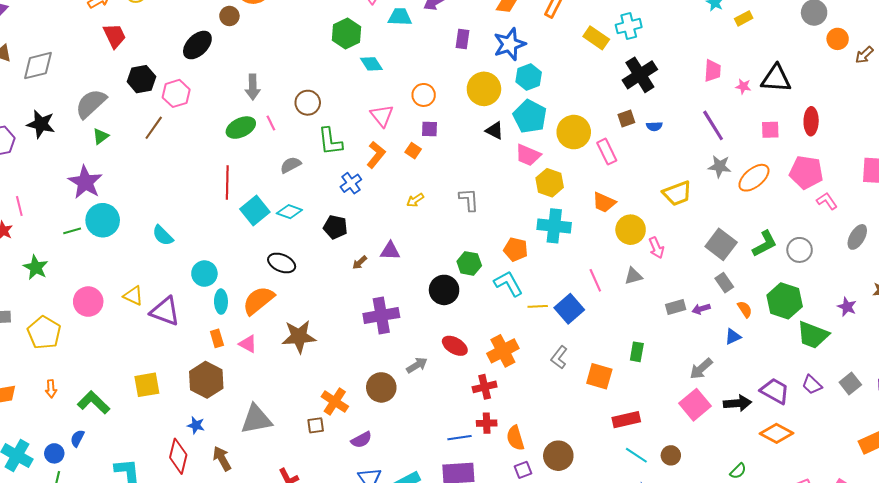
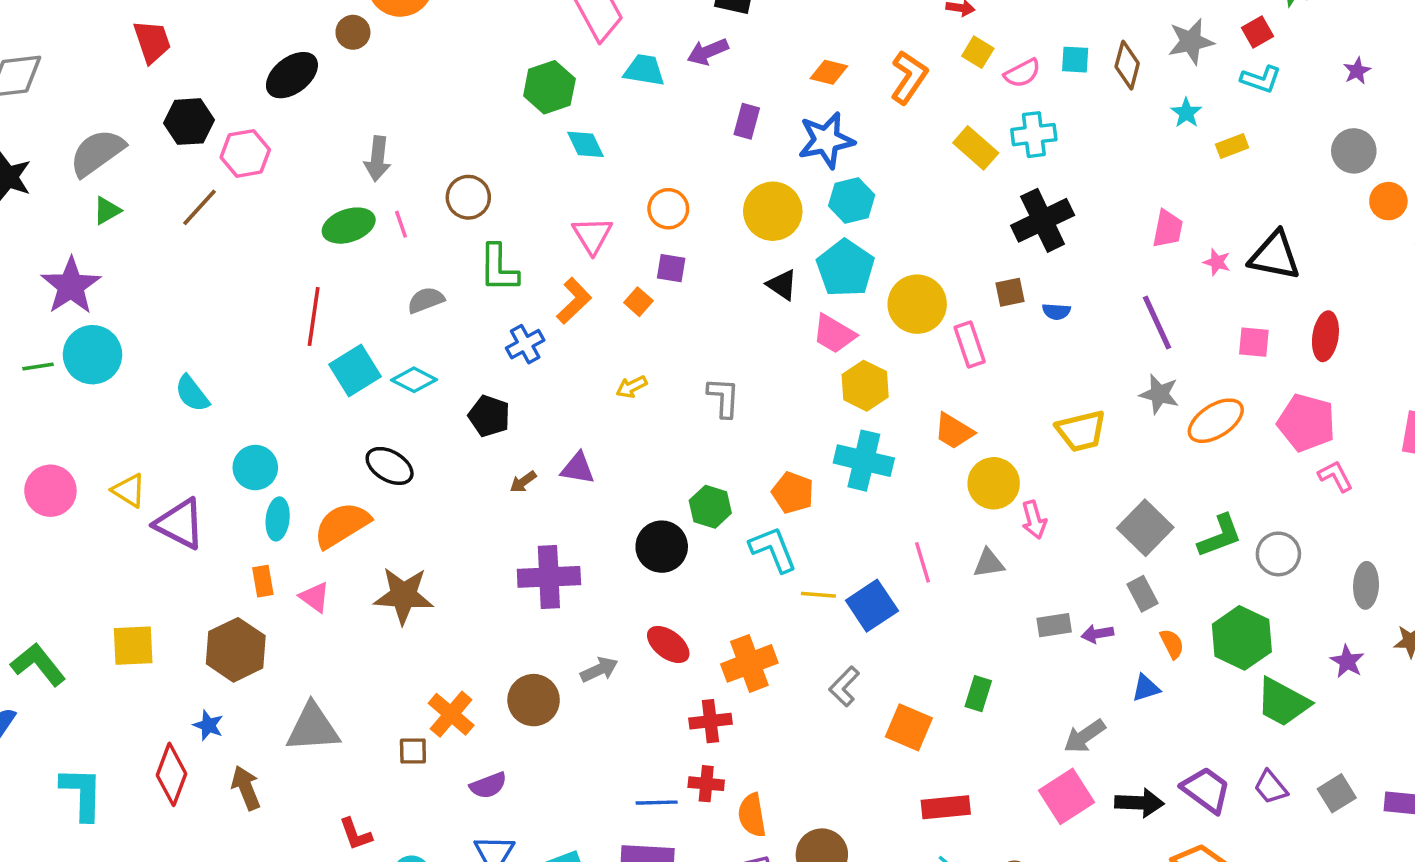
gray ellipse: (857, 237) -> (1366, 585), moved, turned -35

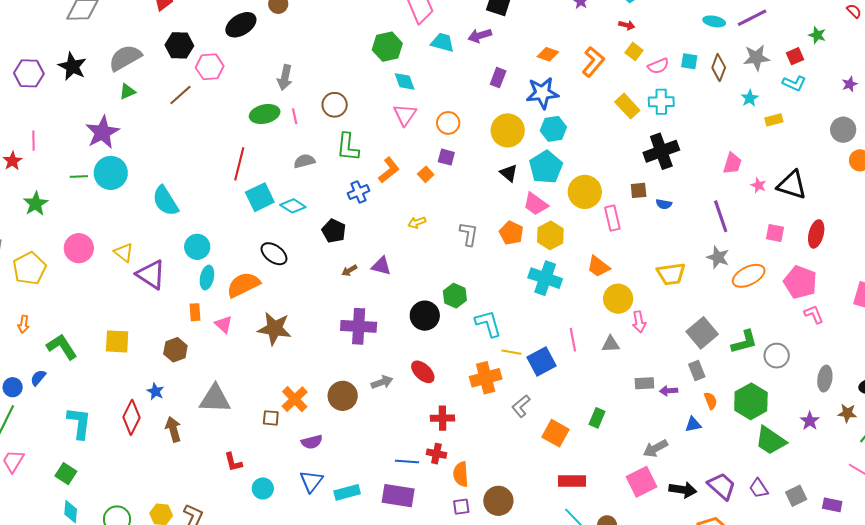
pink triangle: (592, 235) -> (405, 115), moved
cyan semicircle: (192, 394) -> (165, 201), size x1.4
orange pentagon: (793, 493) -> (511, 233), moved
brown hexagon: (236, 650) -> (175, 350), size x0.7
orange cross: (749, 663) -> (486, 378), moved

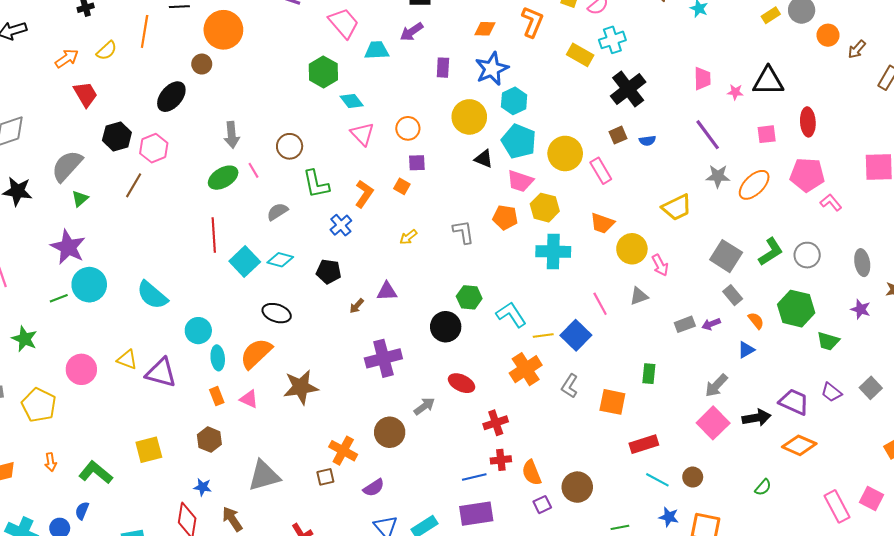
yellow rectangle: (774, 120) -> (771, 15), moved
green trapezoid: (771, 441) -> (828, 341), size x0.7

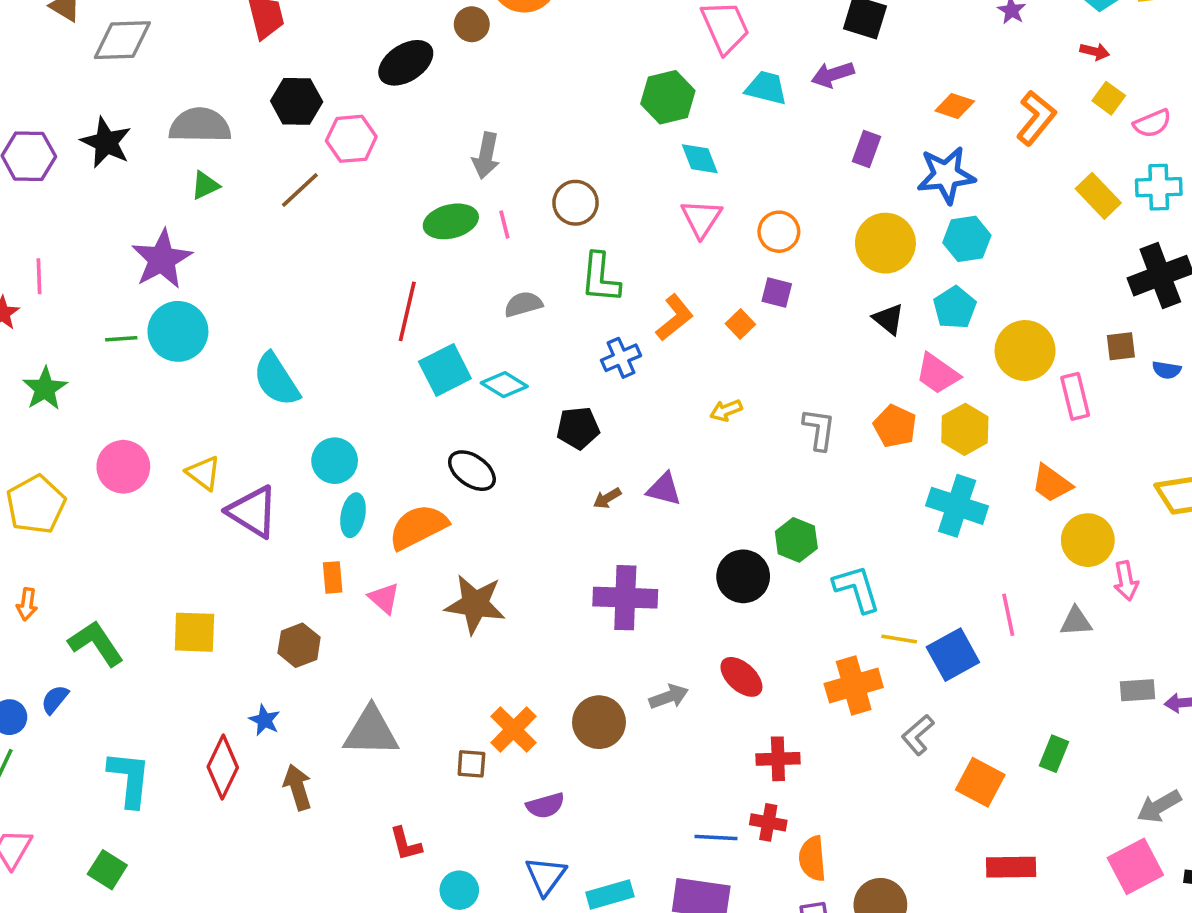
cyan pentagon: (519, 141) -> (955, 308), size x0.7
gray semicircle: (67, 166) -> (200, 125), turned 32
black pentagon: (329, 272) -> (578, 428), turned -30

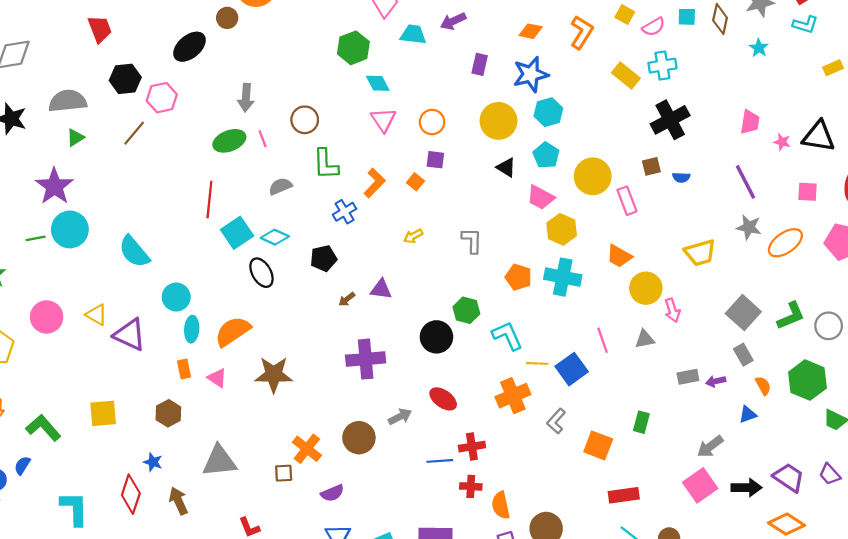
orange pentagon: (895, 426) -> (518, 277), moved
black ellipse: (472, 471) -> (261, 273), moved, turned 32
blue line: (716, 838) -> (440, 461), moved

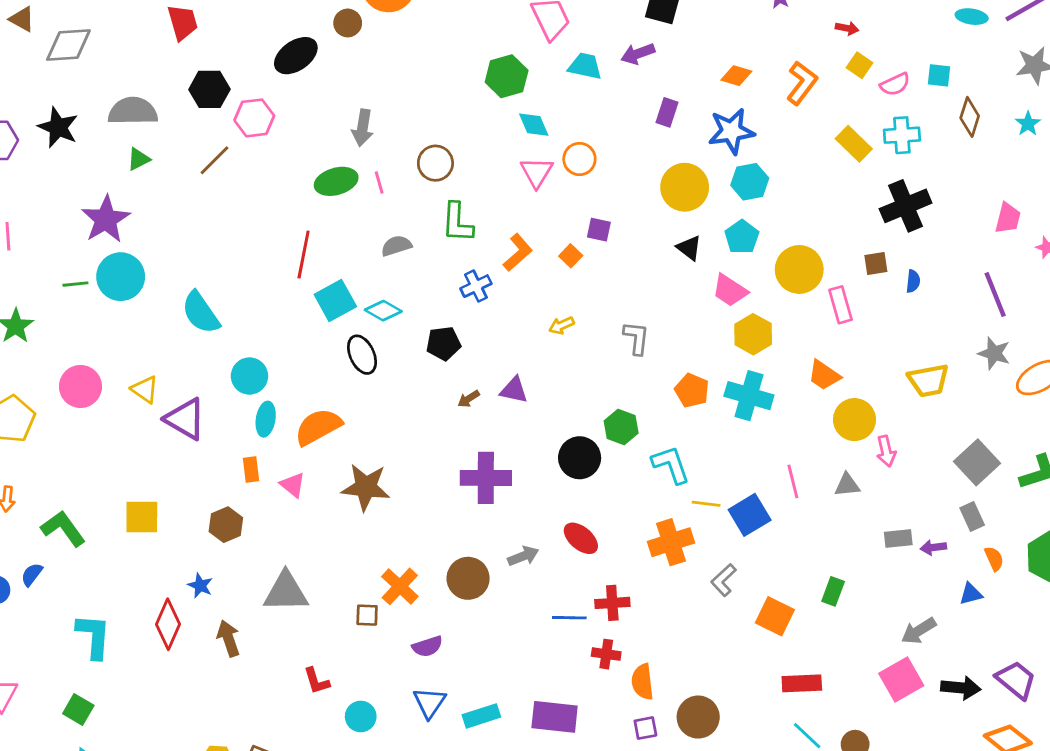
brown diamond: (720, 19) -> (970, 117), moved
orange circle: (432, 122) -> (579, 159), moved
blue semicircle: (681, 177) -> (913, 281), turned -91

